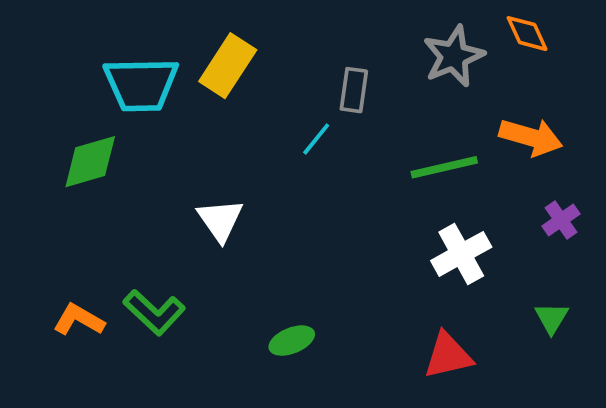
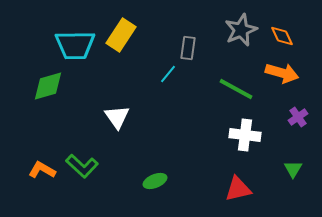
orange diamond: (527, 34) -> (282, 36), moved
green line: (444, 167) -> (236, 89), turned 42
white cross: (461, 254) -> (245, 135), turned 36

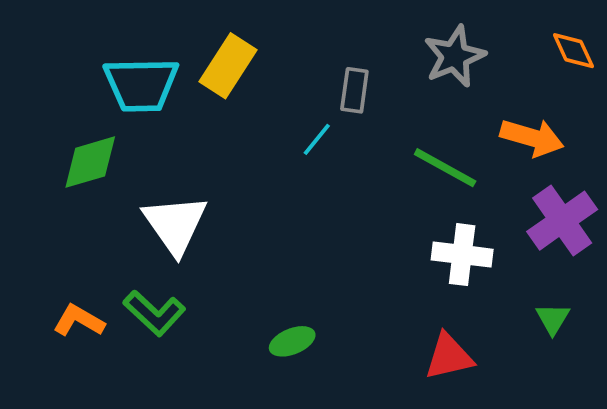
orange diamond: (282, 36) -> (573, 51), moved
white triangle: (117, 117) -> (175, 224), moved, size x1.4
purple cross: (298, 117) -> (562, 221), size x1.8

